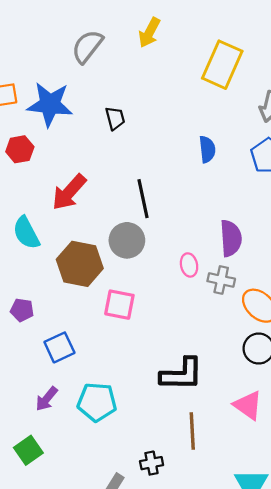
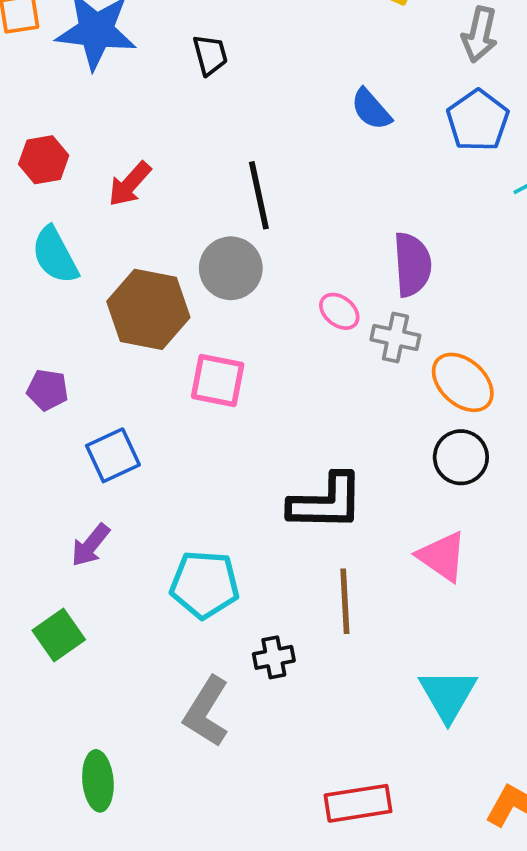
red hexagon: (20, 149) -> (44, 160), moved
blue semicircle: (207, 149) -> (371, 109), turned 145
red arrow: (69, 192) -> (130, 184), size x0.7
pink ellipse: (189, 265) -> (339, 311), turned -40
cyan pentagon: (97, 402) -> (205, 584), moved

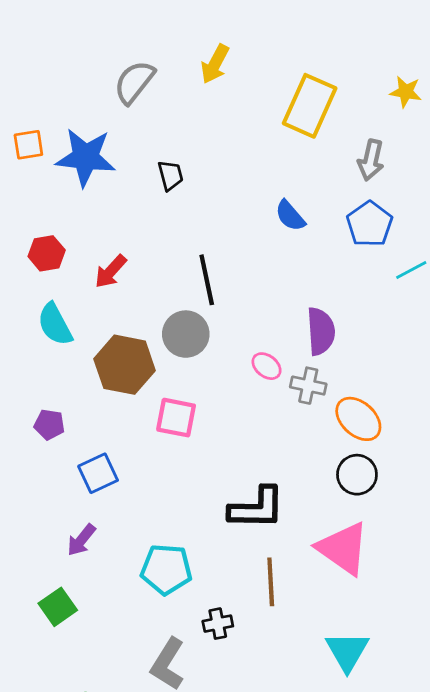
pink triangle: (442, 556) -> (343, 548), size x1.4

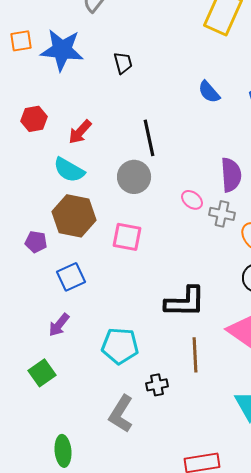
cyan semicircle: (55, 324) -> (69, 170), moved, turned -32
brown hexagon: (125, 365) -> (74, 216), moved

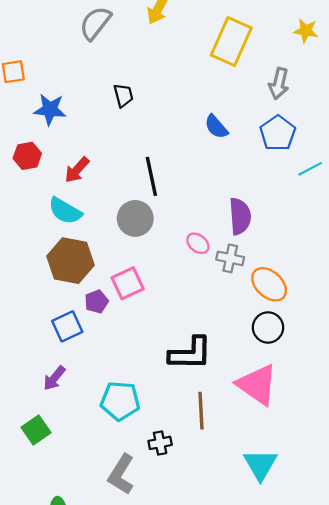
blue star: (62, 50) -> (50, 109), moved, size x0.7
pink square: (127, 237) -> (128, 283), turned -36
purple pentagon: (36, 242) -> (96, 302), moved, turned -30

